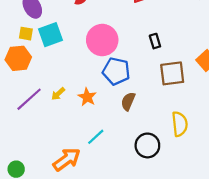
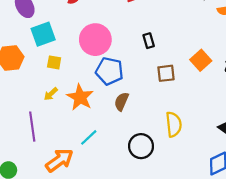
yellow square: (26, 34) -> (54, 62), moved
brown square: (172, 73) -> (166, 73), size x0.7
orange star: (87, 97) -> (80, 97), size x1.4
purple line: (29, 99) -> (32, 127), moved, turned -56

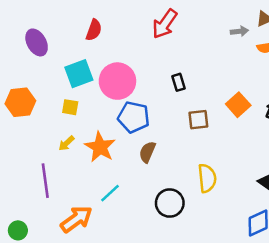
cyan square: (43, 34) -> (79, 74), moved

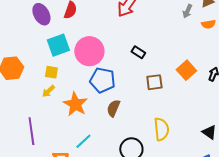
gray arrow: (239, 31) -> (187, 11), turned 120
purple ellipse: (37, 42) -> (41, 14), moved
black rectangle: (178, 82) -> (138, 52), turned -40
yellow arrow: (66, 143) -> (48, 91), moved

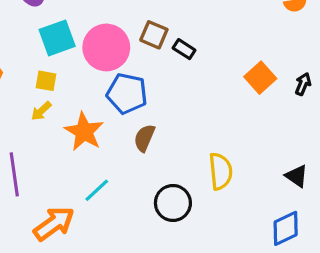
brown square: (154, 82) -> (154, 35), moved, turned 30

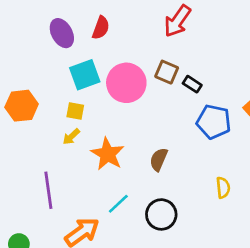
blue pentagon: (127, 93) -> (214, 122), moved
yellow semicircle: (221, 171) -> (223, 188), size x0.7
black circle: (173, 203) -> (161, 214), moved

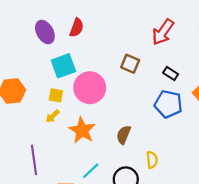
red arrow: (177, 21) -> (163, 32), moved
pink circle: (126, 83) -> (90, 88), moved
black rectangle: (192, 84) -> (171, 74), moved
yellow semicircle: (223, 188) -> (152, 160), moved

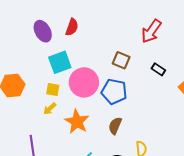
blue pentagon: (168, 104) -> (114, 91), moved

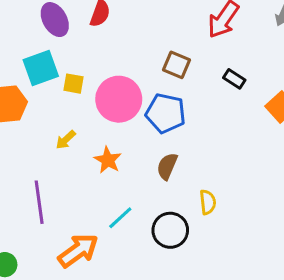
cyan square: (60, 62) -> (41, 68), moved
yellow square: (53, 89) -> (73, 84), moved
orange star: (77, 122) -> (108, 160), size x0.7

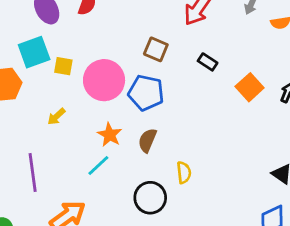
orange star: (108, 160) -> (110, 135), moved
cyan line: (120, 218) -> (98, 166), moved

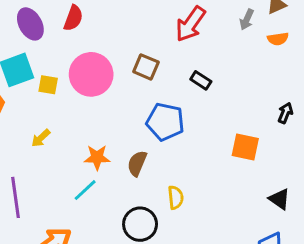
pink circle: (104, 80) -> (91, 74), moved
orange square: (250, 87) -> (245, 147), moved, turned -36
blue pentagon: (146, 93) -> (165, 122), moved
orange star: (110, 135) -> (97, 157), turned -30

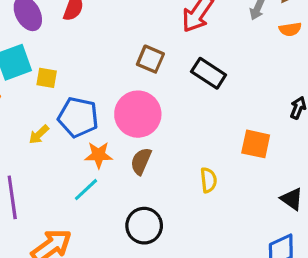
pink circle: (91, 74) -> (138, 114), moved
black rectangle: (201, 80) -> (209, 73), size x1.5
blue pentagon: (165, 122) -> (78, 117), moved
yellow semicircle: (176, 197) -> (209, 180), moved

